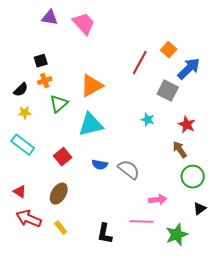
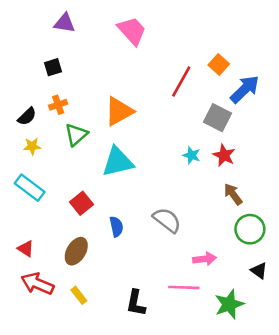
pink trapezoid: (84, 24) -> (132, 31), moved
black square: (41, 61) -> (53, 67), moved
red star: (187, 125) -> (224, 155), moved
blue semicircle: (100, 165) -> (116, 227), moved, turned -112
black triangle: (200, 209) -> (259, 271), turned -48

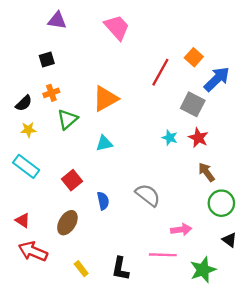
cyan triangle: (118, 162) -> (104, 143), size x0.6
yellow rectangle: (79, 295) -> (81, 269), moved

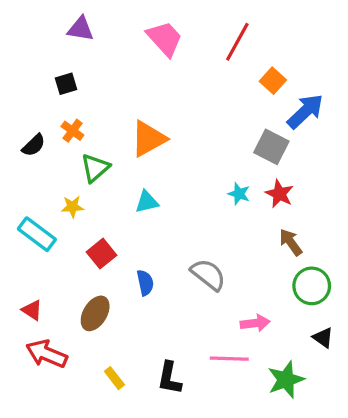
red line: (160, 72) -> (237, 42), moved
orange cross: (51, 93) -> (72, 131), turned -35
yellow star: (28, 130) -> (72, 207), moved

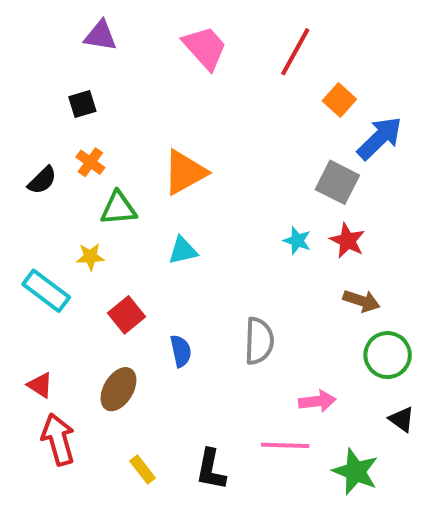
green triangle: (95, 168) -> (118, 208), turned 36
brown arrow: (291, 242) -> (361, 301), turned 144
gray semicircle: (208, 275) -> (259, 341), turned 54
red arrow: (47, 354) -> (58, 439), turned 51
green star: (286, 380) -> (355, 472), turned -30

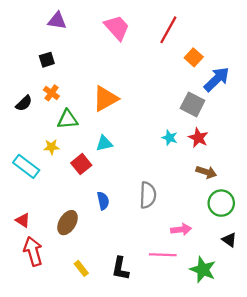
red square: (127, 315) -> (81, 164), moved

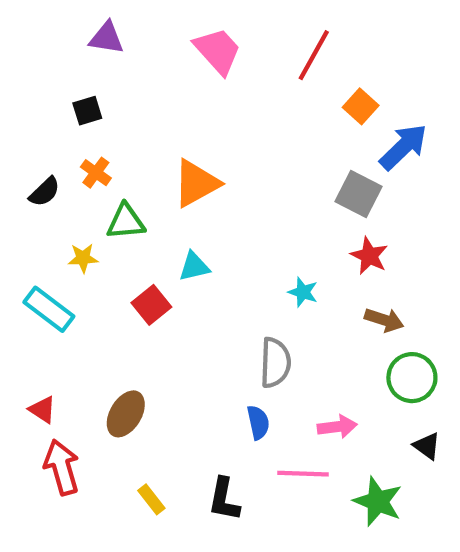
cyan star: (170, 138) -> (303, 292), moved
yellow star: (51, 147) -> (83, 258), moved
blue semicircle: (103, 201) -> (258, 422), moved

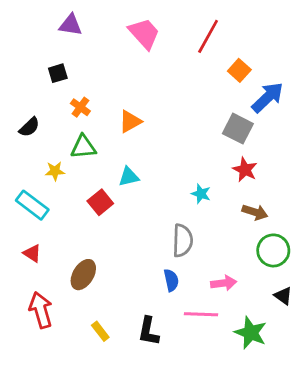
orange cross: (96, 173) -> (80, 107), moved
orange triangle: (196, 183) -> (130, 121), size x0.7
red triangle: (42, 410) -> (32, 253), moved

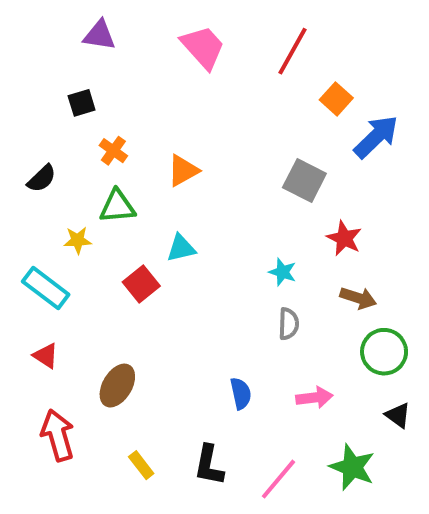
gray square: (238, 129) -> (304, 181), moved
gray semicircle: (183, 241) -> (289, 324), moved, size x0.7
pink line: (201, 314) -> (279, 479), moved, turned -52

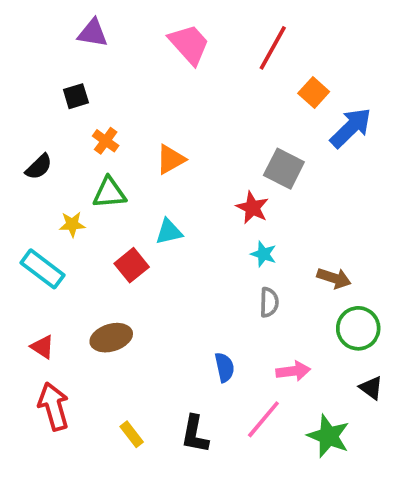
red star: (344, 238) -> (252, 208), moved
red triangle: (46, 356) -> (42, 347), moved
brown ellipse: (117, 386) -> (111, 338), moved, turned 42
pink line: (279, 479) -> (263, 419), moved

